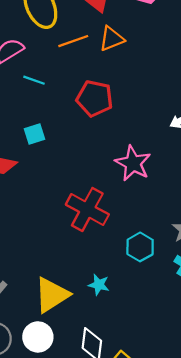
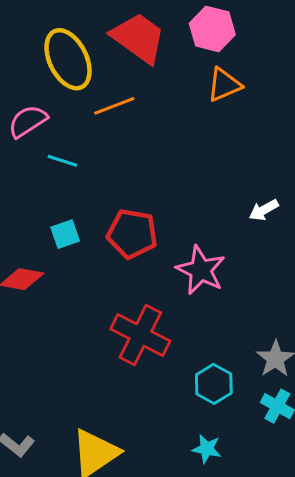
orange triangle: (112, 39) -> (224, 85), moved
red pentagon: (95, 98) -> (132, 234), moved
cyan star: (99, 285) -> (207, 449), moved

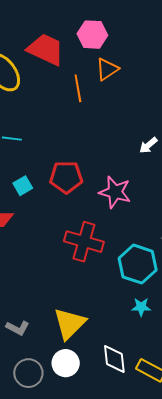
orange line: (114, 106) -> (78, 88), moved, turned -68
cyan hexagon: (214, 384) -> (138, 264), size x1.5

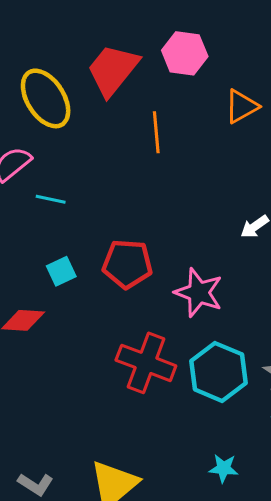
red trapezoid: (46, 49) -> (113, 70), turned -81
orange triangle: (107, 69) -> (242, 106), moved
cyan hexagon: (138, 264) -> (218, 372), moved

